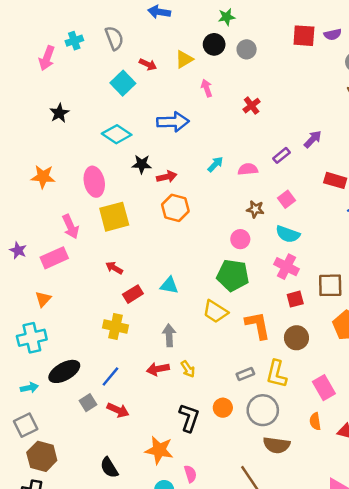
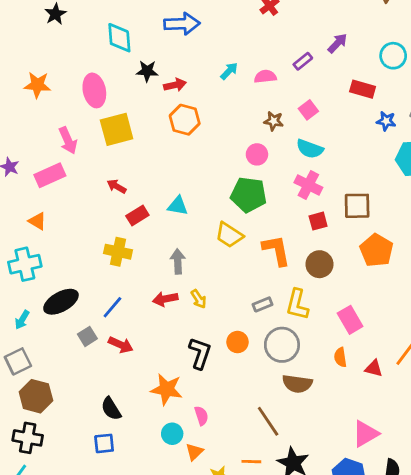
cyan diamond: (117, 134) -> (119, 38), turned 52
orange triangle: (43, 299) -> (37, 221), turned -42
cyan arrow: (29, 388) -> (22, 320), turned 133

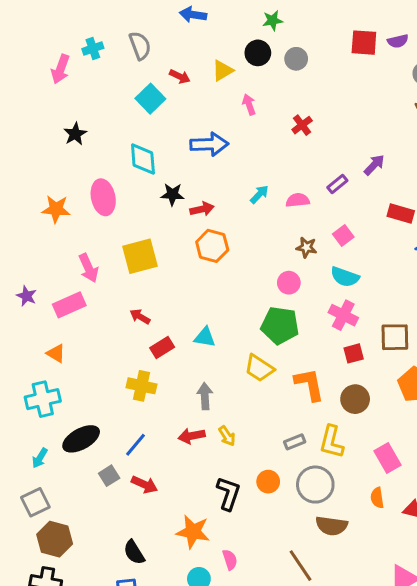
pink ellipse: (94, 90) -> (103, 197), moved

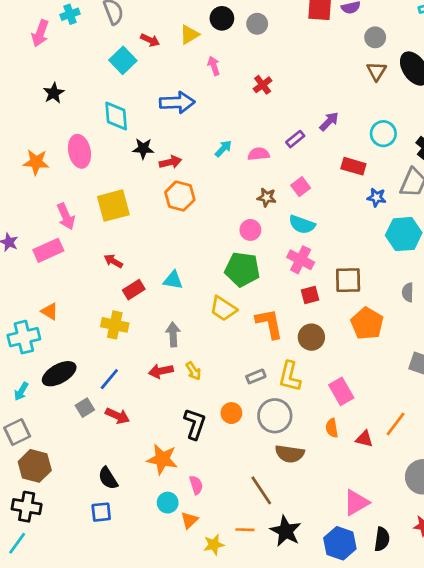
orange triangle: (56, 353) -> (50, 311), moved

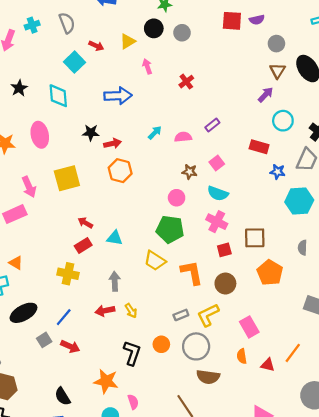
cyan diamond: (116, 116) -> (58, 96), moved
purple arrow: (329, 121) -> (266, 95), moved
red arrow: (113, 261) -> (85, 223), moved
yellow L-shape: (290, 376) -> (208, 315), turned 50

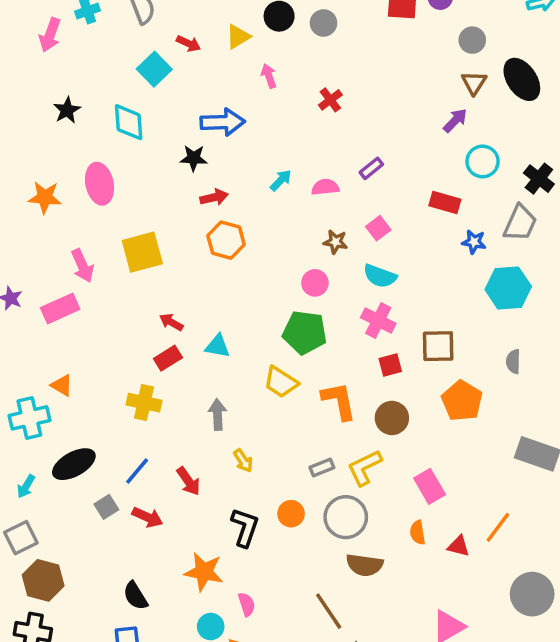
black star: (91, 133) -> (194, 158), moved
red arrow: (105, 311) -> (188, 481), moved, turned -114

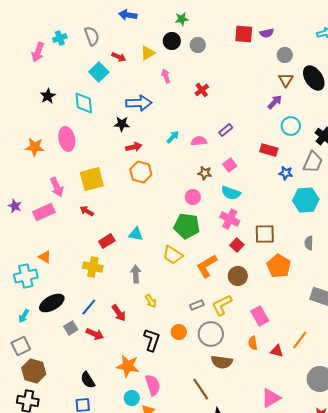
red arrow: (171, 322) -> (87, 211), moved
red square: (390, 365) -> (237, 245), turned -32
orange L-shape: (339, 401) -> (207, 266), turned -110
pink semicircle: (247, 604) -> (153, 385), size x1.5

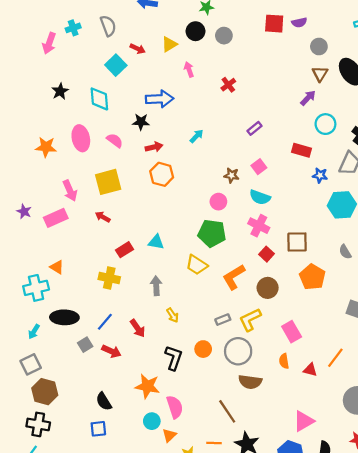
pink semicircle: (199, 141) -> (115, 140), moved, turned 42
gray semicircle: (309, 243) -> (345, 252), turned -32
black ellipse: (52, 303) -> (64, 317), turned 30

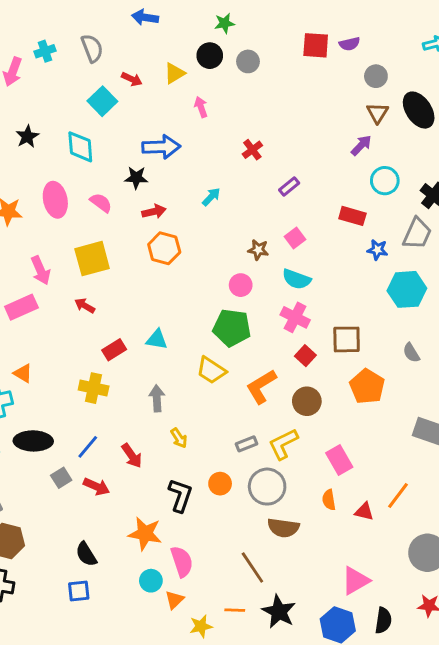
red cross: (228, 85) -> (252, 150), moved

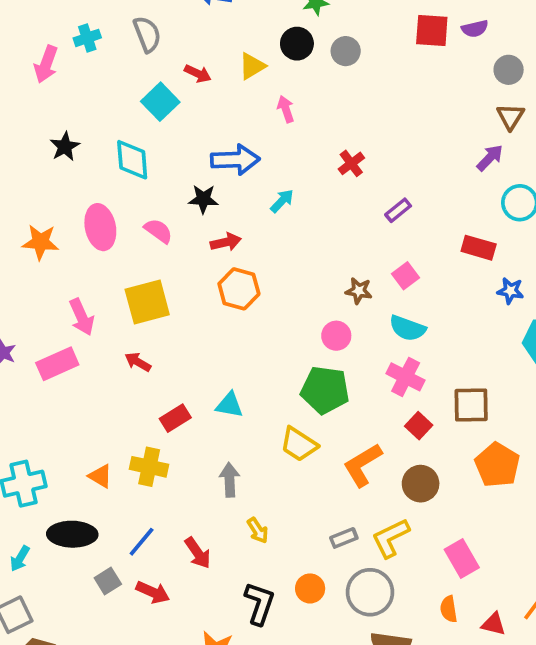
cyan arrow: (211, 197) -> (282, 201), moved
orange triangle: (23, 373) -> (100, 476), moved

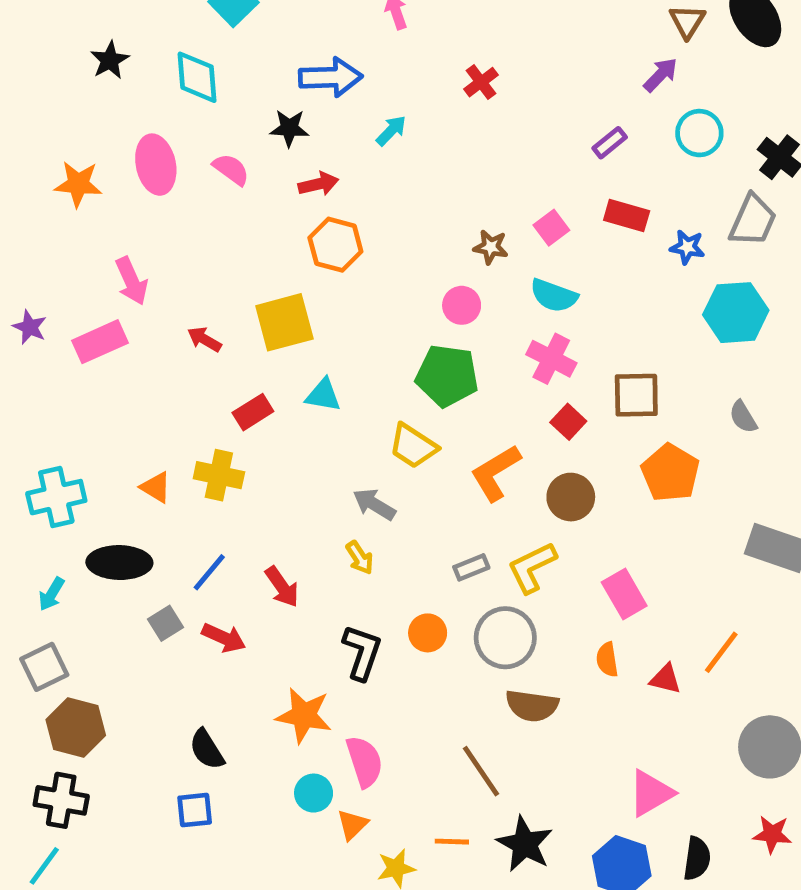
purple rectangle: (398, 210) -> (610, 143), moved
red rectangle: (479, 248) -> (627, 216), moved
yellow square: (147, 302) -> (284, 322), moved
gray arrow: (230, 480) -> (374, 504), moved, turned -56

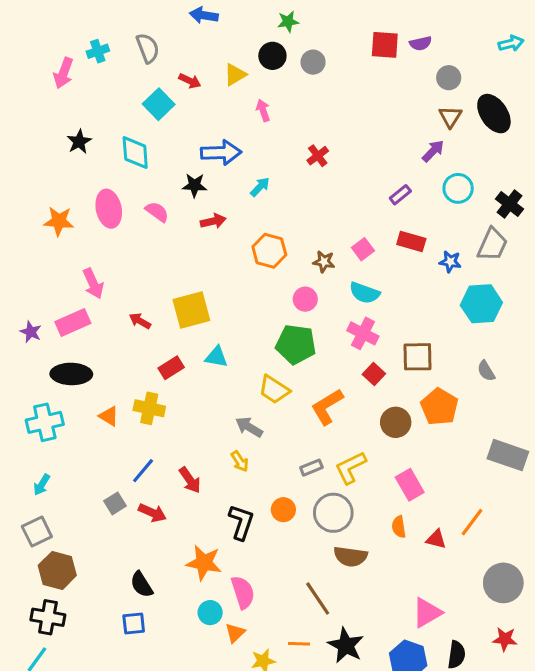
orange hexagon: (335, 245) -> (269, 251), moved
purple star: (30, 327) -> (31, 332), moved
brown circle: (571, 497) -> (396, 422), moved
black ellipse: (119, 563) -> (71, 374), moved

